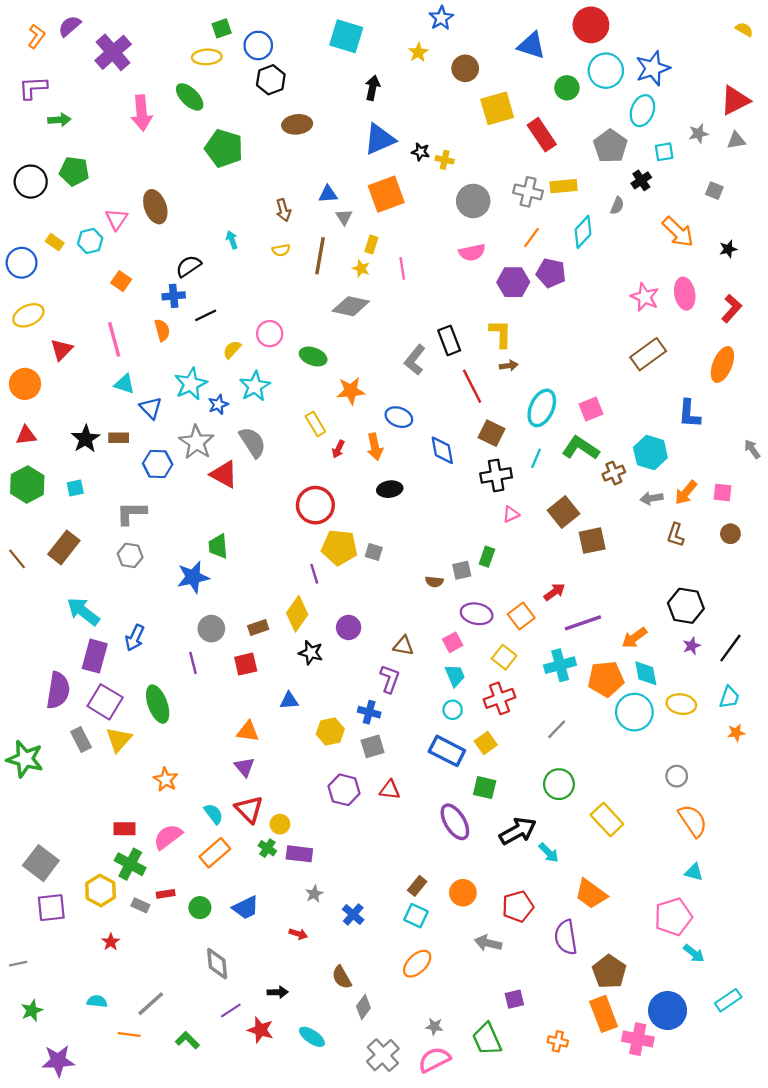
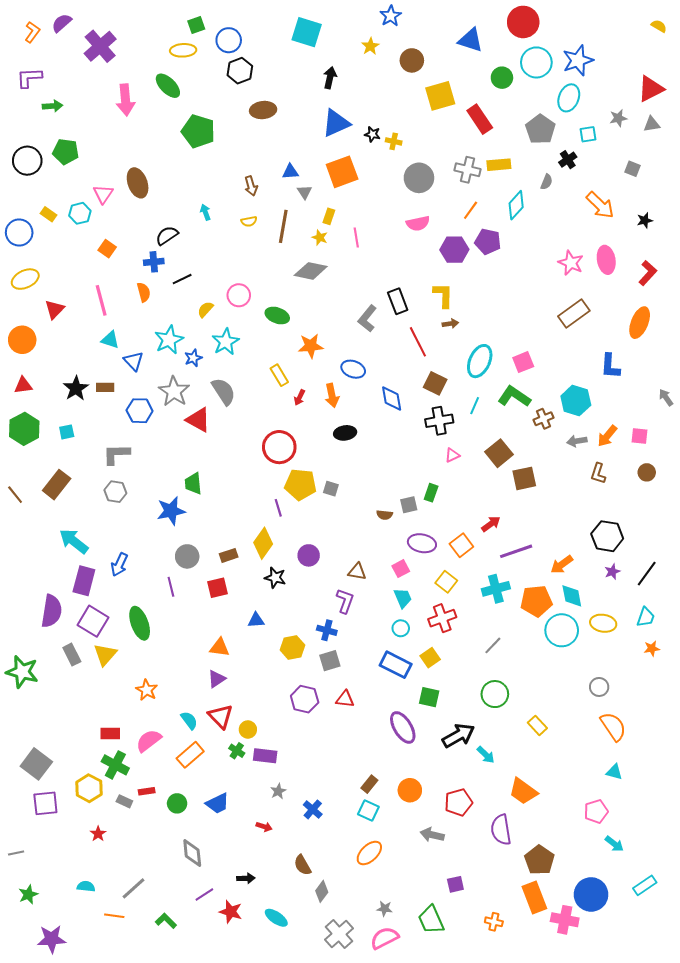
purple triangle: (245, 767) -> (217, 679), turned 36
yellow rectangle: (607, 820) -> (537, 725), size x0.7
pink pentagon: (673, 917) -> (596, 811), size x0.7

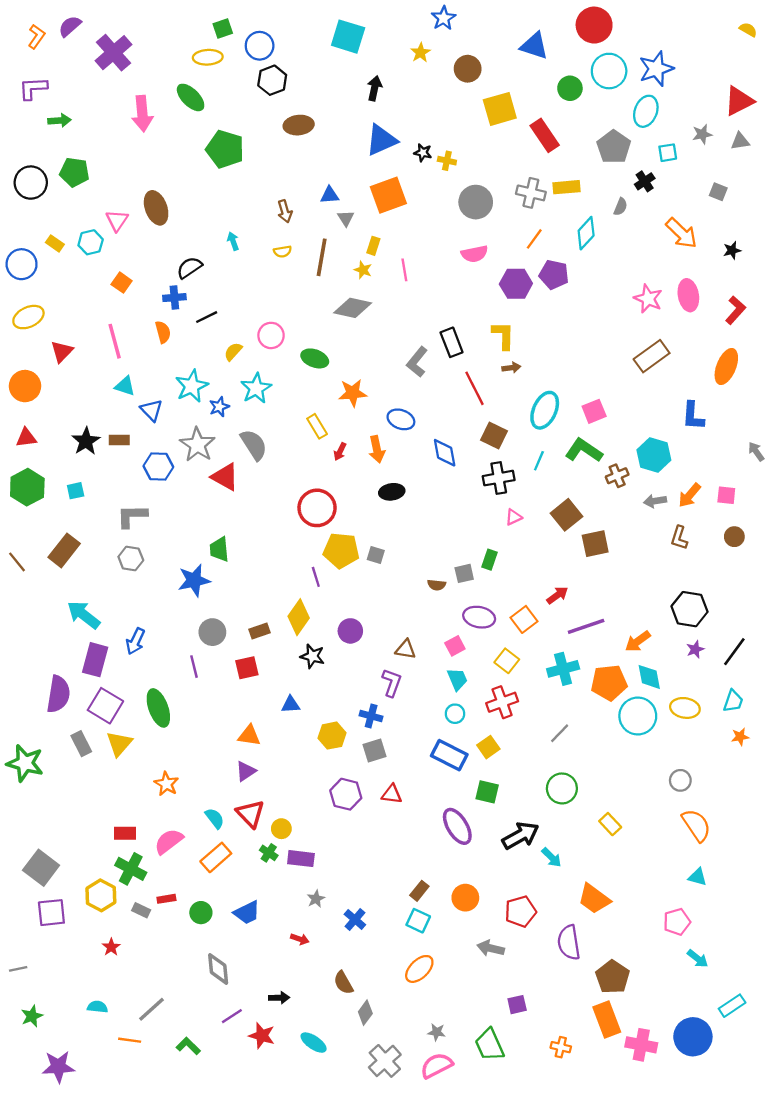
blue circle: (591, 894) -> (693, 1037), moved

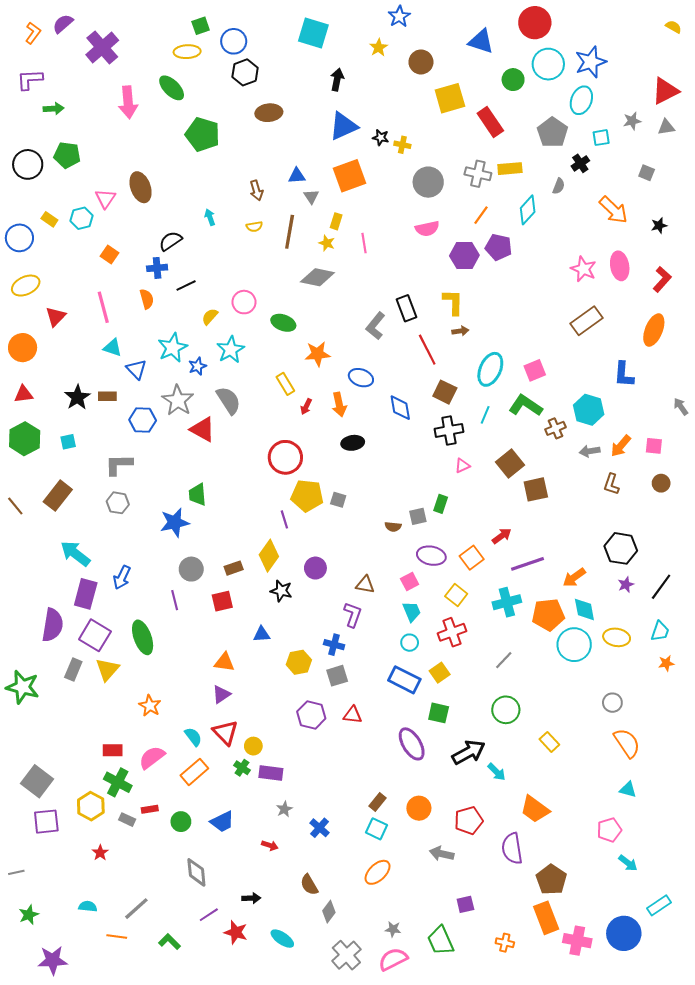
gray rectangle: (81, 744) -> (73, 669), turned 50

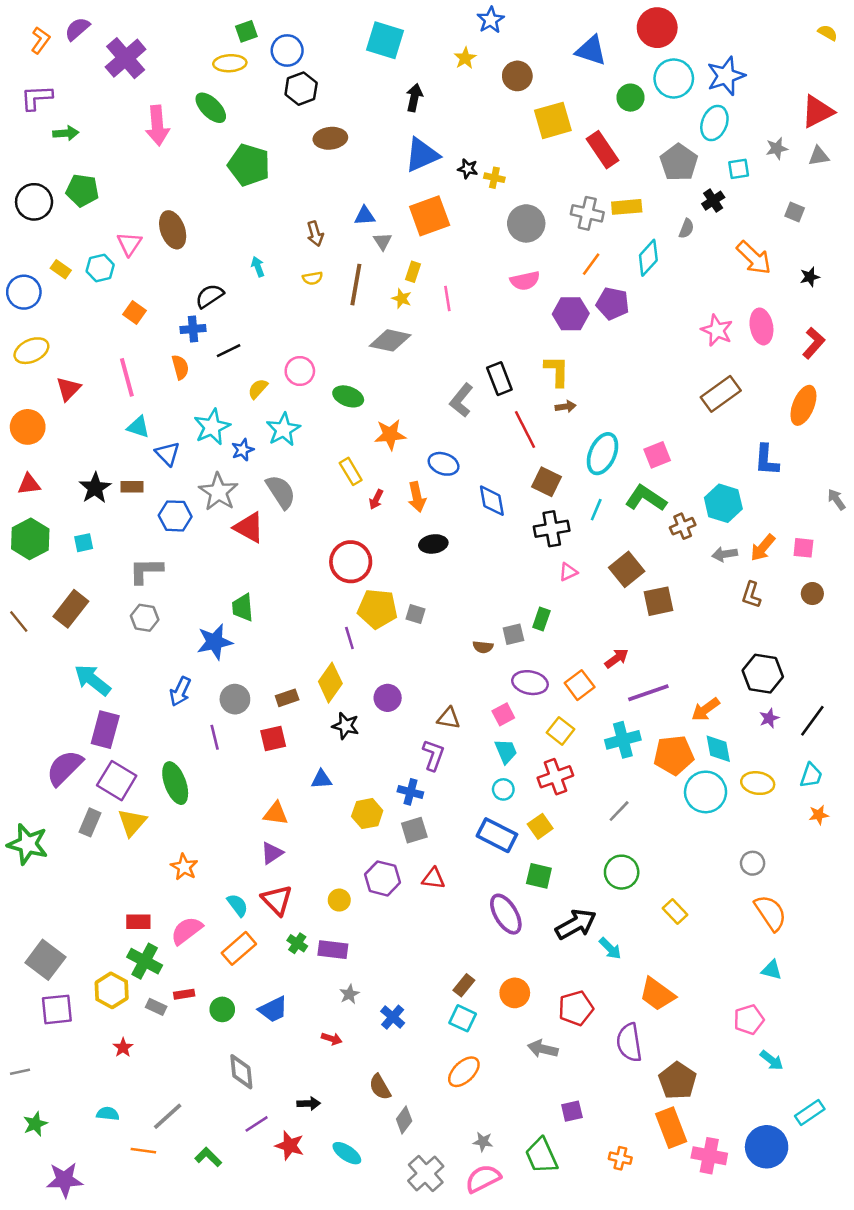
blue arrow: (122, 577) -> (180, 691), moved
purple semicircle: (53, 625) -> (65, 768), turned -144
yellow circle: (253, 746) -> (339, 900), moved

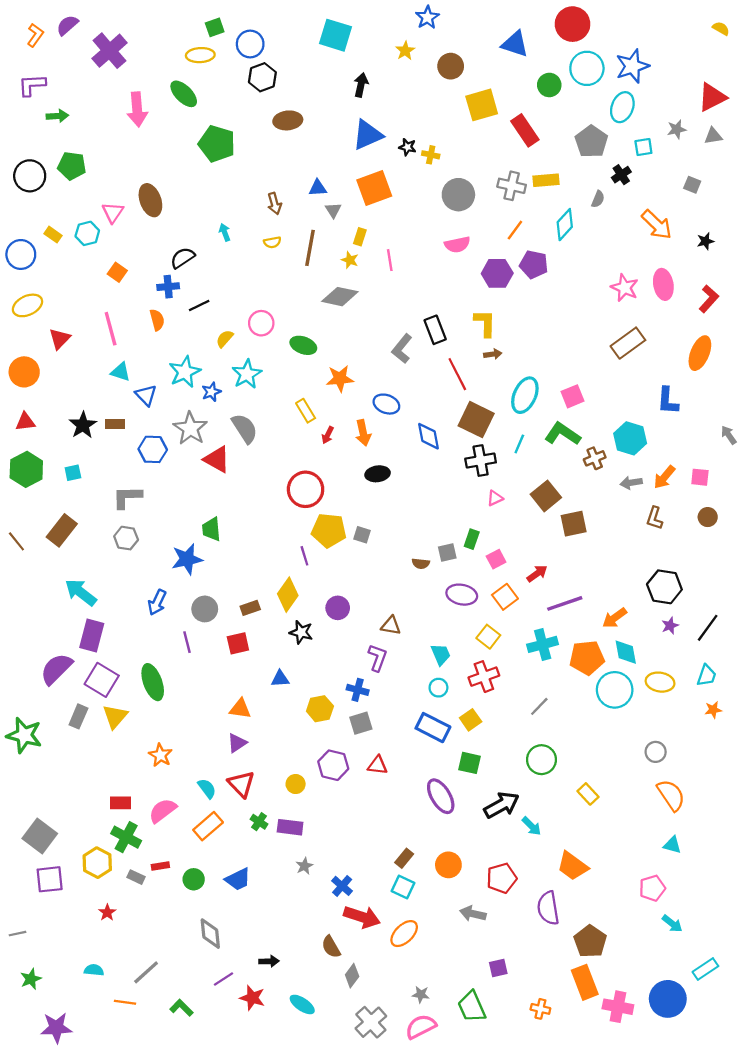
brown square: (547, 482) -> (476, 420), size x1.4
pink square: (503, 714) -> (496, 559), moved
red arrow: (332, 1039) -> (362, 917), moved, size x2.0

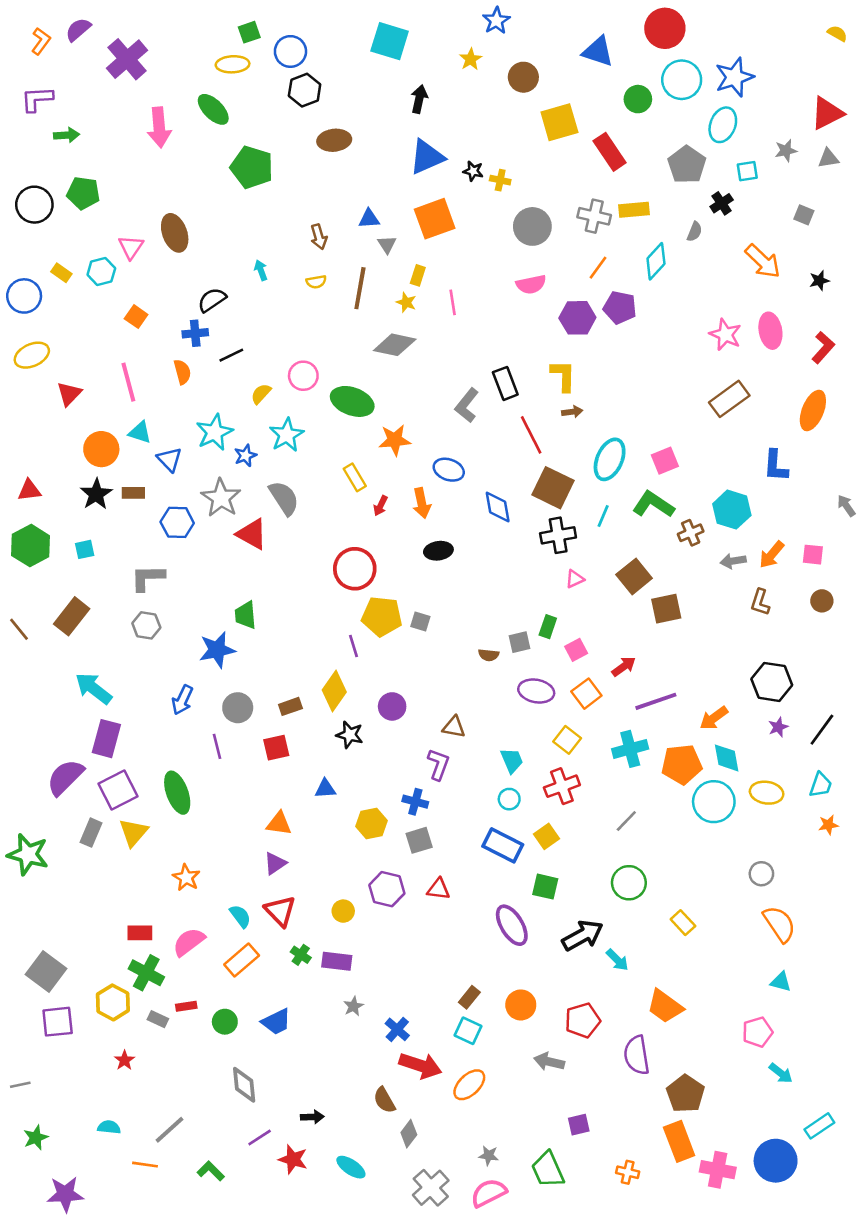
green ellipse: (303, 345) -> (352, 401), size x1.4
orange circle: (24, 372) -> (101, 449), moved
purple square: (102, 680) -> (118, 790), turned 32

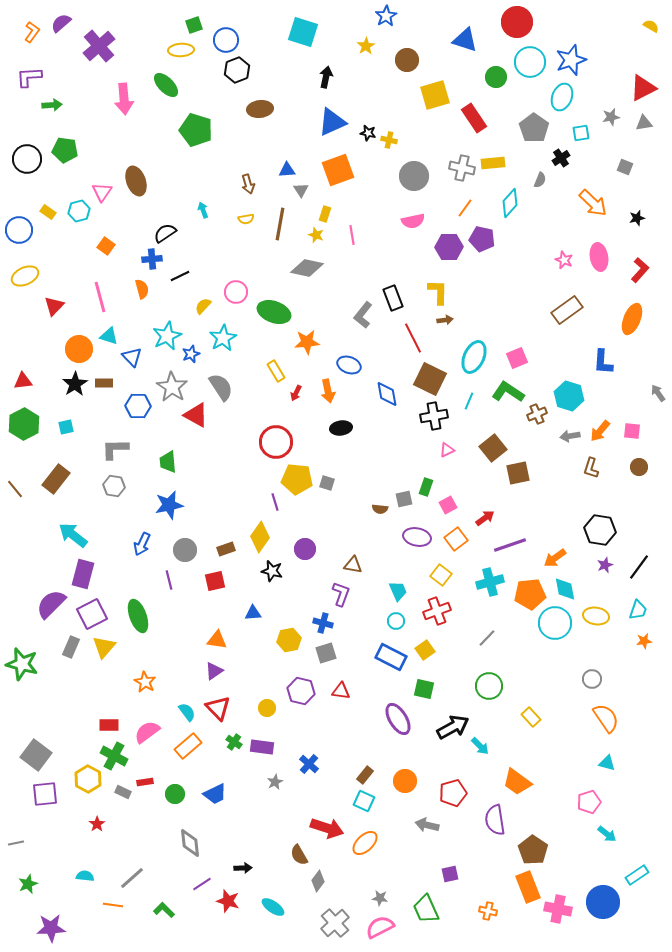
pink star: (725, 335) -> (564, 260), size x0.7
green trapezoid: (245, 615) -> (168, 462), moved
blue cross: (397, 1029) -> (309, 764), moved

